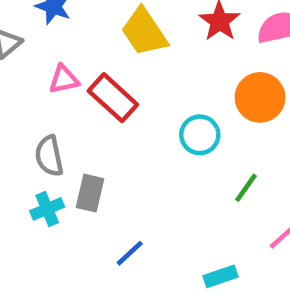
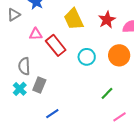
cyan circle: (200, 135) -> (87, 57), moved
cyan cross: (47, 209) -> (20, 89), turned -32

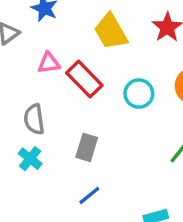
gray rectangle: (39, 85) -> (87, 147), moved

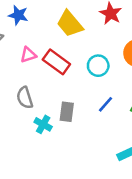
cyan cross: (30, 159) -> (43, 124), moved
blue line: (89, 195) -> (106, 104), moved

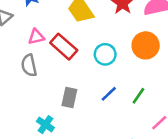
gray semicircle: (25, 98) -> (29, 65), moved
cyan cross: (43, 124) -> (45, 125), moved

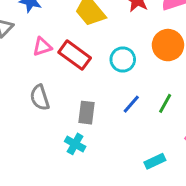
gray semicircle: (29, 65) -> (40, 98), moved
cyan cross: (45, 125) -> (75, 144), moved

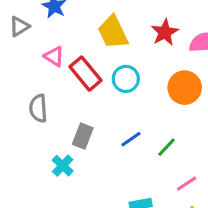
pink triangle: (42, 47) -> (54, 56), turned 36
cyan circle: (123, 59) -> (126, 79), moved

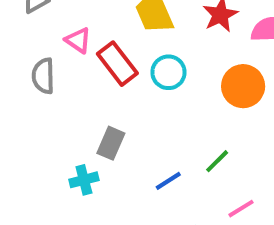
gray semicircle: (38, 108) -> (43, 76), moved
blue line: (131, 139) -> (168, 181), moved
cyan cross: (63, 166) -> (84, 180), turned 30

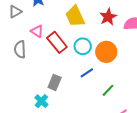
orange circle: (243, 86) -> (106, 52), moved
cyan cross: (84, 180) -> (41, 101), turned -32
blue line: (168, 181) -> (87, 73), moved

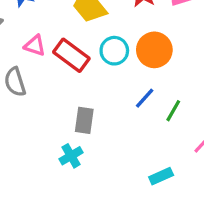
blue line: (87, 73) -> (145, 98), moved
cyan cross: (41, 101) -> (71, 156), turned 32

